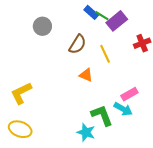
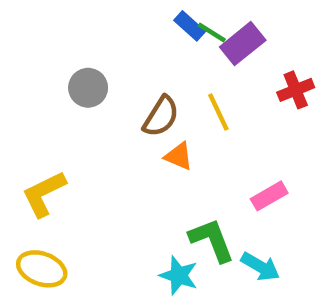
gray circle: (42, 26) -> (88, 88), moved
brown semicircle: (77, 44) -> (161, 116), moved
cyan arrow: (123, 109) -> (260, 267), moved

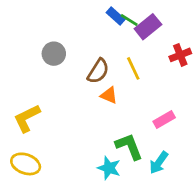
cyan arrow: (260, 267) -> (159, 163), turned 95

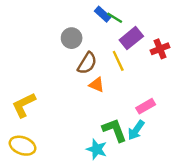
purple rectangle: (148, 27) -> (131, 38), moved
gray circle: (54, 54) -> (72, 38), moved
cyan arrow: (159, 163) -> (136, 130), moved

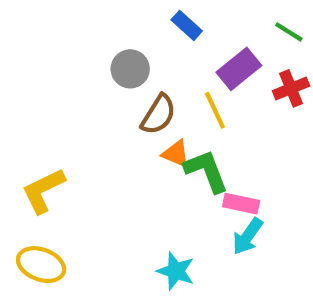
green line: (115, 18) -> (289, 32), moved
pink rectangle: (146, 106) -> (241, 204), moved, turned 42
green L-shape: (115, 130) -> (206, 171), moved

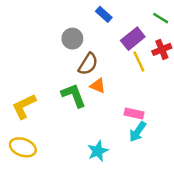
yellow line: (215, 110) -> (139, 62), moved
green L-shape: (206, 171) -> (74, 95), moved
cyan star: (176, 271) -> (98, 151), turned 30

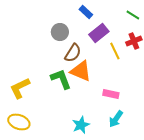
purple rectangle: (133, 39) -> (99, 33), moved
orange triangle: (98, 86) -> (81, 71), size x1.6
cyan arrow: (138, 132) -> (116, 119), moved

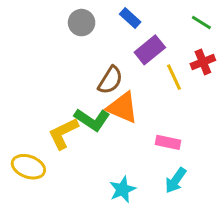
gray circle: (60, 32) -> (82, 23), moved
green L-shape: (61, 79) -> (92, 120), turned 145
yellow L-shape: (20, 88) -> (63, 133), moved
yellow ellipse: (19, 122) -> (28, 167), moved

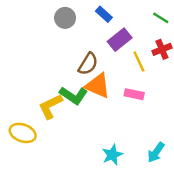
pink rectangle: (168, 142) -> (134, 94), moved
cyan arrow: (176, 180) -> (156, 152), moved
cyan star: (122, 189) -> (112, 155), moved

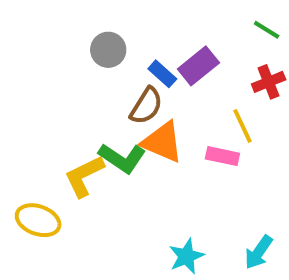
blue rectangle: (104, 14) -> (162, 74), moved
gray circle: (65, 18) -> (108, 50), moved
yellow line: (139, 61) -> (243, 126), moved

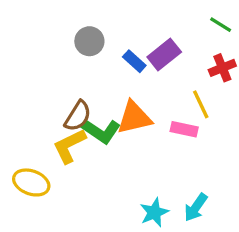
brown semicircle: (146, 106) -> (78, 116), moved
orange triangle: (162, 142) -> (134, 118), turned -36
cyan arrow: (259, 252) -> (196, 207), moved

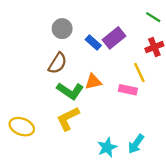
brown semicircle: (78, 116) -> (58, 63), moved
orange triangle: (134, 118) -> (93, 82), size x0.7
yellow L-shape: (69, 146) -> (68, 119), moved

